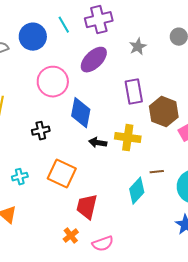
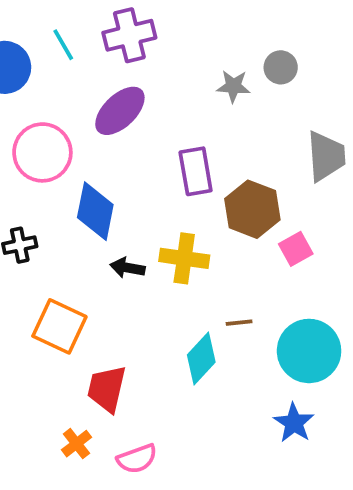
gray star: (138, 47) -> (233, 86), moved, turned 30

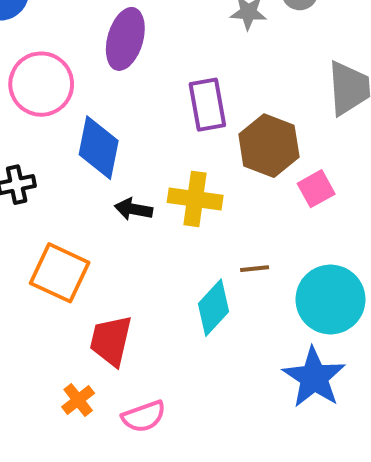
purple ellipse: (120, 111) -> (125, 39), turned -30
blue star: (294, 423) -> (314, 377), size x1.4

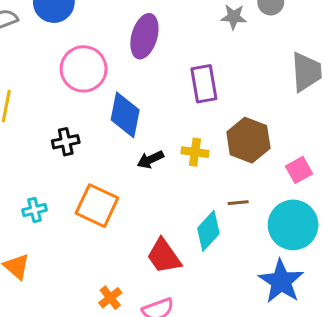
brown hexagon: (269, 146) -> (248, 140), moved
pink square: (316, 189) -> (299, 170), moved
yellow cross: (195, 199) -> (195, 152), size x0.7
black arrow: (134, 209) -> (150, 160), turned -35
red trapezoid: (111, 341) -> (164, 256), moved, turned -48

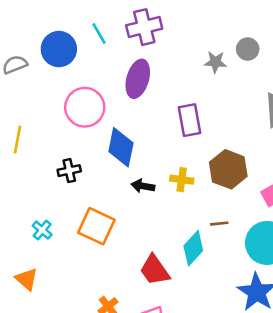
black arrow: (150, 160) -> (143, 186), turned 35
cyan cross: (34, 210) -> (42, 230), turned -36

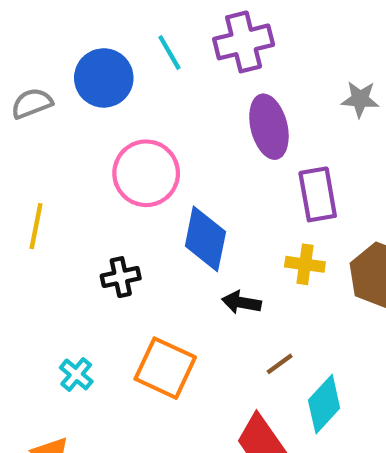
purple ellipse: (138, 79) -> (269, 127), moved, turned -30
yellow cross: (182, 180) -> (305, 264), moved
brown line: (219, 224) -> (280, 364), moved, turned -30

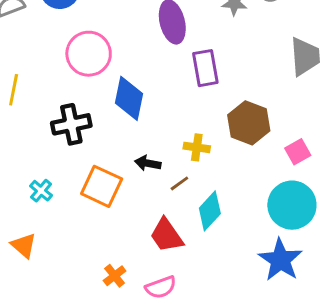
yellow cross: (305, 264) -> (197, 147), moved
black cross: (121, 277) -> (71, 124), size x1.5
black arrow: (241, 302) -> (148, 163), moved

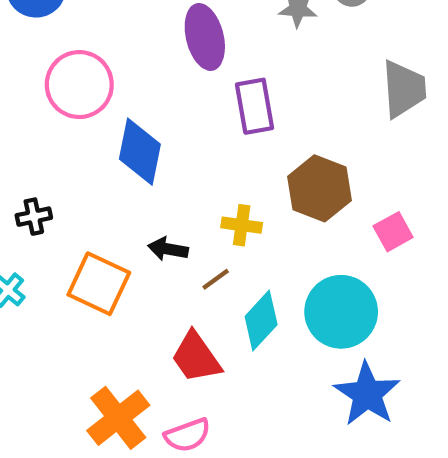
black cross: (71, 124) -> (34, 217), moved, size x0.6
cyan circle: (292, 205) -> (341, 312), moved
orange cross: (115, 276) -> (118, 418), size x1.8

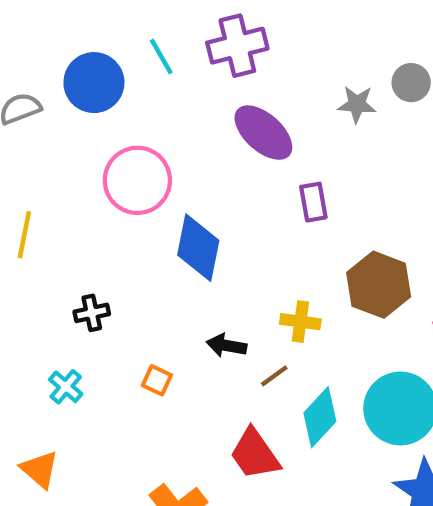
purple ellipse: (205, 37) -> (263, 133), turned -34
purple rectangle: (255, 106) -> (313, 202), size x0.7
orange square: (99, 284) -> (157, 380), size x0.5

